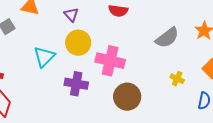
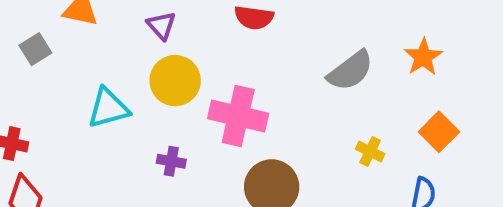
cyan triangle: (44, 57) -> (108, 108), turned 30
purple cross: (76, 84) -> (171, 161), size x0.6

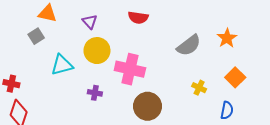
gray square: (35, 49) -> (36, 36), moved

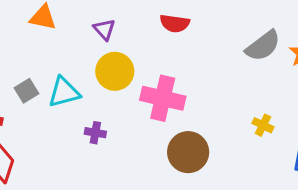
gray square: (36, 36) -> (26, 91), moved
gray semicircle: (189, 45) -> (263, 46), moved
purple cross: (95, 93) -> (95, 133), moved

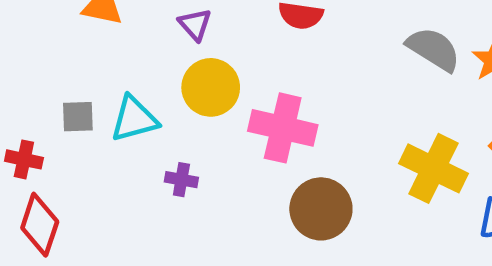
gray semicircle: (263, 46) -> (433, 49), turned -111
gray square: (26, 91) -> (78, 117), turned 30
yellow cross: (263, 125) -> (433, 168), size x2.0

